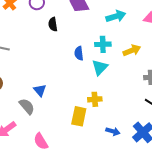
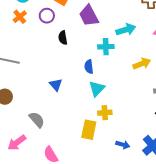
cyan cross: (103, 44) -> (106, 47), moved
cyan triangle: (100, 67) -> (97, 89), moved
blue triangle: (40, 90) -> (56, 85), moved

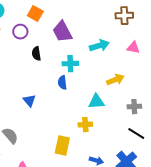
cyan cross: (106, 47) -> (70, 64), moved
cyan triangle: (97, 89) -> (96, 102), moved, turned 42
yellow cross: (105, 113) -> (85, 125), moved

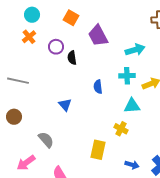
purple circle: (20, 32) -> (56, 47), moved
cyan cross: (70, 64) -> (127, 76), moved
yellow cross: (85, 125) -> (121, 129), turned 32

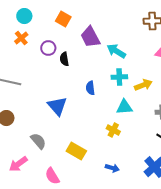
cyan arrow: (135, 50) -> (116, 51), moved, turned -132
blue triangle: (65, 105) -> (57, 106), size x1.5
yellow rectangle: (98, 150) -> (76, 151), moved, turned -72
blue arrow: (132, 165) -> (112, 168), moved

